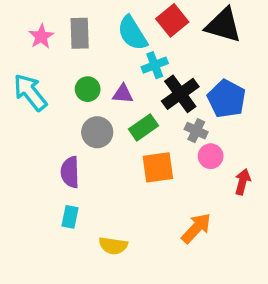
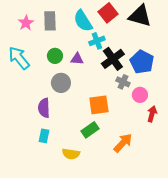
green rectangle: (144, 127) -> (90, 130), moved
pink circle: (211, 156) -> (140, 95), moved

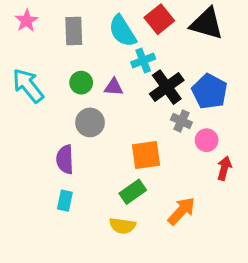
pink star: (26, 23) -> (27, 21), moved
yellow semicircle: (71, 154) -> (122, 226), moved

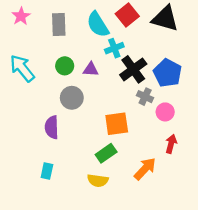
red arrow: (224, 168) -> (171, 144), moved
cyan rectangle: (65, 201) -> (47, 171), moved

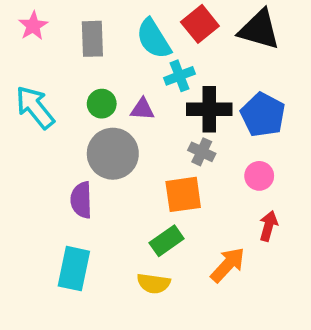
black cross: (133, 69) -> (209, 109), turned 36
gray cross: (145, 97) -> (202, 152), moved
gray circle: (72, 98) -> (113, 154), size x1.4
cyan rectangle: (47, 171) -> (74, 269), size x1.6

